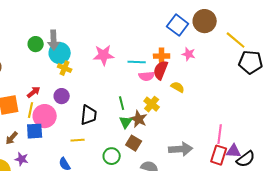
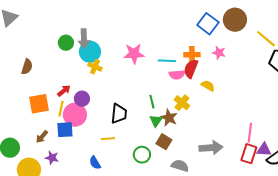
purple circle: (62, 96) -> (82, 99), moved

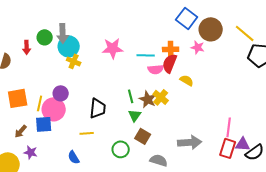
brown circle: (235, 20) -> (211, 29), moved
red arrow: (64, 91) -> (27, 47), moved, turned 128
brown star: (169, 118) -> (148, 99), moved

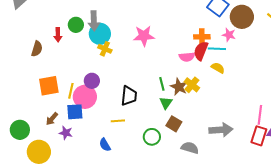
cyan line: (146, 55) -> (217, 49), moved
purple star: (31, 152) -> (66, 133), moved

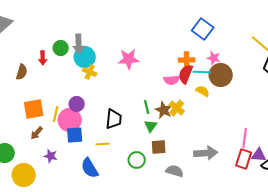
brown circle: (242, 17) -> (221, 75), moved
blue square: (75, 112) -> (75, 135), moved
brown arrow: (52, 119) -> (37, 133), moved
brown square: (174, 124) -> (159, 147), turned -35
blue semicircle: (105, 145) -> (90, 168), size x1.5

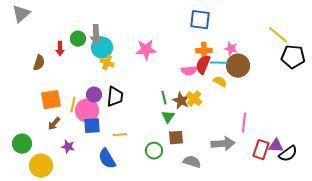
blue square: (203, 29) -> (200, 20), moved, turned -30
black trapezoid: (114, 119) -> (115, 97), moved
pink line: (245, 138) -> (244, 123), moved

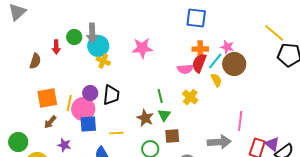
cyan line: (219, 63) -> (215, 61), turned -54
yellow semicircle: (220, 82) -> (216, 80), turned 32
brown star: (181, 101) -> (145, 118), moved
purple triangle: (276, 146) -> (272, 144), turned 35

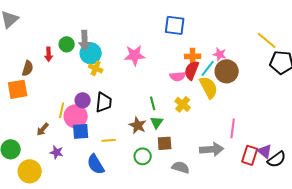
blue square: (196, 18) -> (175, 25), moved
yellow semicircle: (216, 80) -> (209, 87), size x1.6
orange square: (47, 98) -> (18, 89), moved

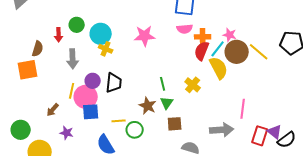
gray arrow: (85, 40) -> (73, 59), moved
yellow line: (267, 40) -> (259, 52), moved
pink semicircle: (178, 76) -> (185, 29), moved
green circle: (143, 156) -> (135, 130), moved

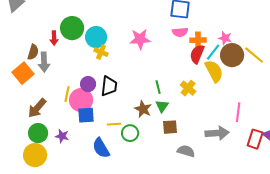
green circle: (77, 25) -> (72, 28), size x1.5
gray arrow: (73, 59) -> (44, 62), moved
orange square: (28, 70) -> (23, 73), turned -30
brown arrow: (53, 110) -> (37, 108), moved, size x1.5
green circle: (21, 130) -> (38, 133), moved

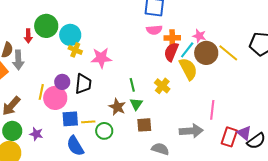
pink star: (140, 39) -> (101, 58), moved
blue square: (86, 115) -> (70, 119), moved

